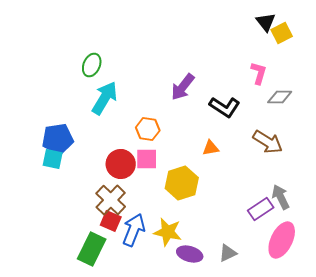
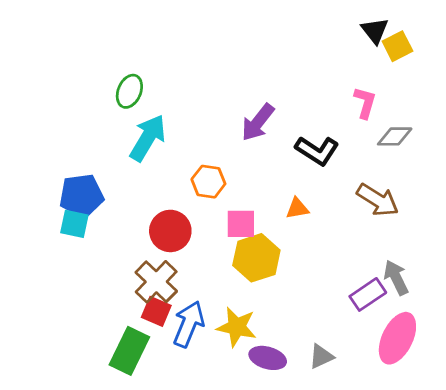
pink square: (147, 159) -> (241, 224), moved

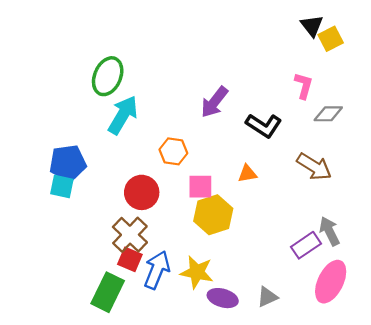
green ellipse: (129, 91) -> (108, 76), size x1.4

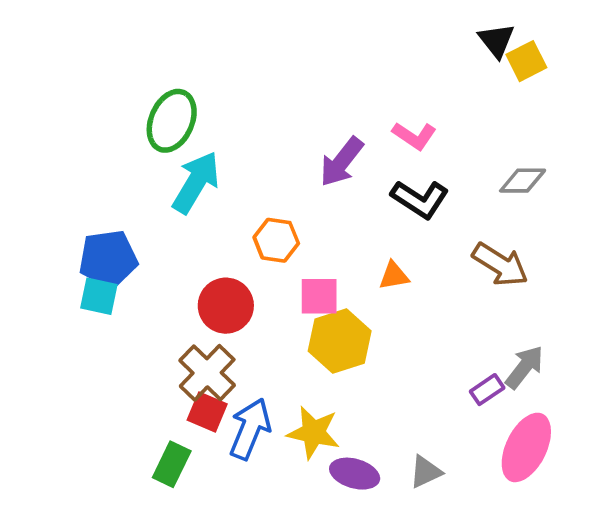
pink L-shape: (304, 86) -> (414, 136), moved, turned 108
gray arrow: (329, 231) -> (524, 367), turned 64
purple rectangle: (306, 245) -> (487, 390), size x0.7
green rectangle: (108, 292) -> (172, 464), size x0.7

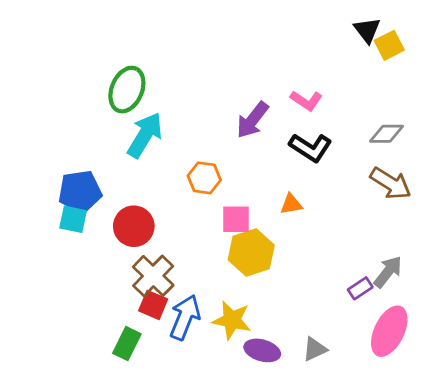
brown arrow: (500, 265) -> (391, 183), moved
red circle: (226, 306) -> (134, 226), moved

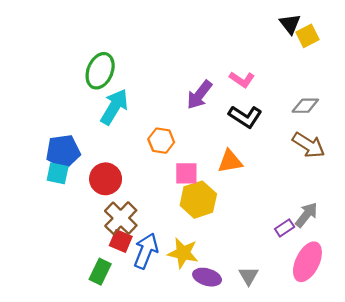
orange triangle: (291, 204) -> (230, 161), size x1.4
gray triangle: (315, 349) -> (249, 276), turned -35

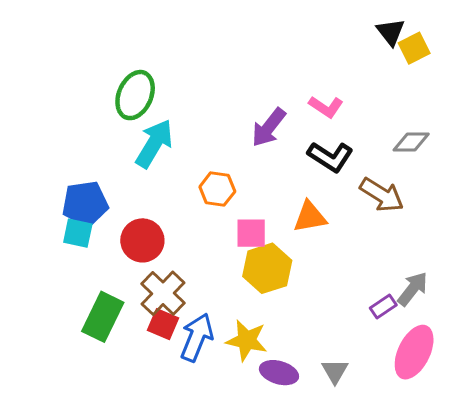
brown arrow: (309, 145) -> (382, 195), moved
green rectangle: (100, 272) -> (103, 317), moved, size x1.4

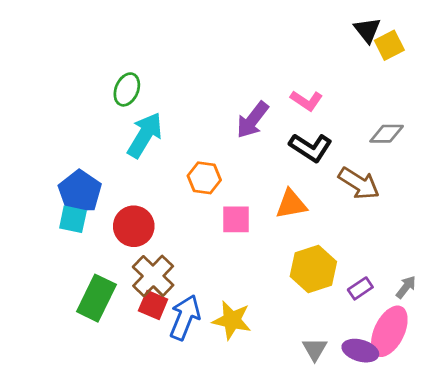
green ellipse: (135, 95) -> (127, 89), size x0.7
blue pentagon: (85, 204) -> (80, 192), turned -30
yellow hexagon: (267, 268) -> (313, 269), moved
gray arrow: (413, 289) -> (406, 287), moved, size x0.7
purple ellipse: (279, 373) -> (360, 351), moved

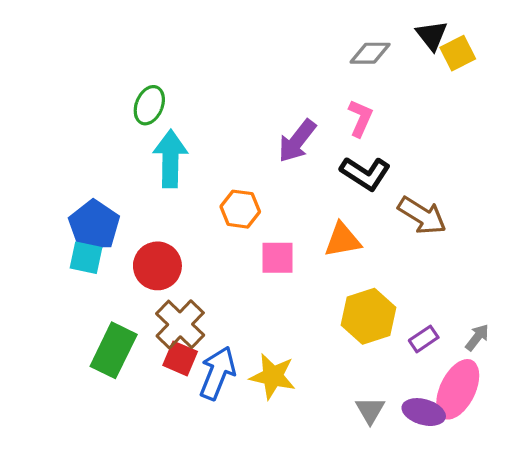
pink L-shape: (306, 101) -> (360, 118), turned -100
gray diamond: (387, 134) -> (370, 53), moved
cyan arrow: (145, 135) -> (170, 159), turned -30

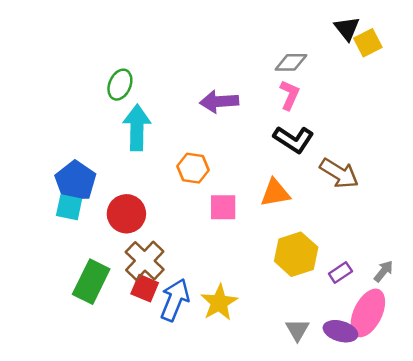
gray diamond: (370, 53) -> (291, 62), moved
purple arrow: (297, 141) -> (219, 102), moved, turned 48
yellow star: (273, 376) -> (219, 303), turned 30

